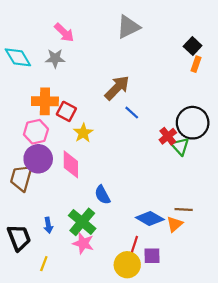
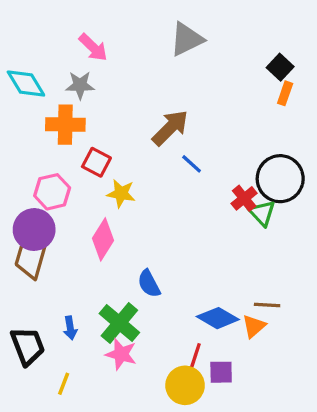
orange cross: (45, 101) -> (65, 125), moved
yellow star: (83, 133) -> (121, 193), turned -30
purple circle: (38, 159) -> (34, 230), moved
pink diamond: (71, 164) -> (103, 239), turned 32

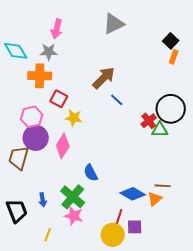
pink arrow: (93, 47) -> (57, 29), turned 60
green triangle: (262, 213) -> (160, 130), turned -48
purple circle: (34, 230) -> (36, 138), moved
yellow line: (64, 384) -> (48, 235), moved

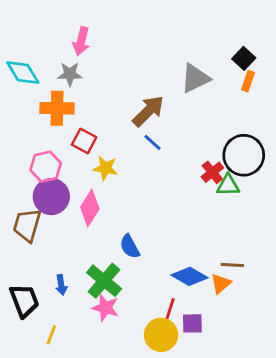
gray triangle: (114, 24) -> (195, 78), moved
blue line: (117, 100) -> (152, 142), moved
yellow line: (48, 235) -> (51, 335), moved

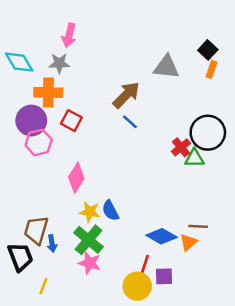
gray triangle: (195, 78) -> (166, 67), turned 32
yellow star: (105, 168) -> (90, 212), moved
purple circle: (51, 197) -> (31, 121), moved
brown trapezoid: (27, 225) -> (36, 230), moved

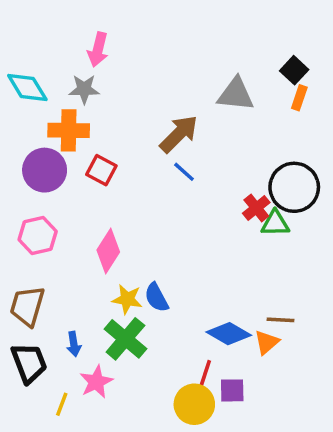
pink hexagon: (39, 142) -> (38, 236), moved
brown trapezoid: (36, 230) -> (27, 306), moved
pink star: (90, 263) -> (96, 382), moved, turned 30

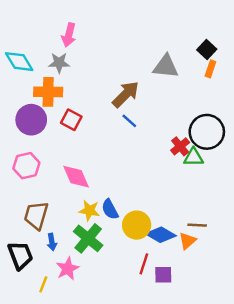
pink diamond: (108, 251) -> (76, 177), turned -56
brown trapezoid: (27, 306) -> (36, 215), moved
yellow circle: (194, 404) -> (137, 225), moved

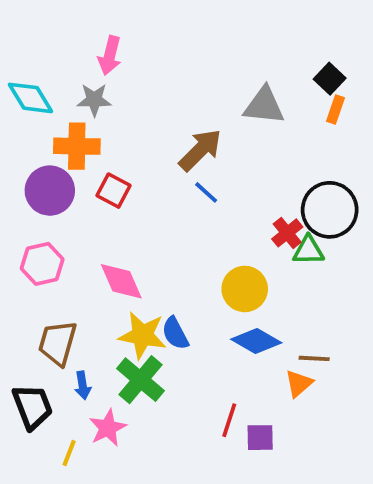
yellow star: (89, 211) -> (142, 335), size x1.4
yellow circle: (137, 225) -> (245, 289), moved
blue diamond: (161, 235) -> (256, 341), moved

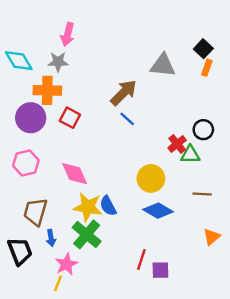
black circle: (330, 210) -> (203, 130), size x0.6
brown line: (314, 358) -> (202, 194), moved
orange triangle: (299, 383) -> (212, 237), moved
yellow line: (69, 453) -> (58, 283), moved

